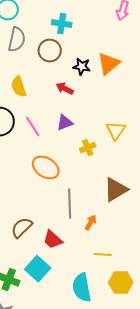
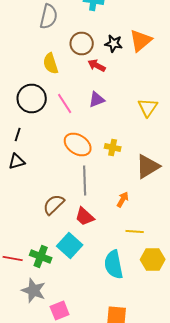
brown circle: (50, 51) -> (82, 44), moved
yellow cross: (88, 148) -> (113, 148), moved, turned 35
gray line: (70, 204) -> (85, 180), moved

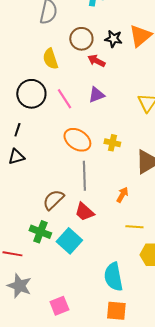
green cross: (41, 256) -> (40, 232), moved
cyan semicircle: (114, 264) -> (113, 277), moved
gray star: (34, 290) -> (19, 286), moved

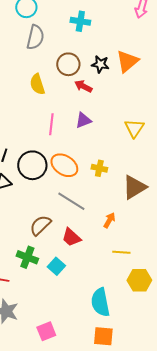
black circle: (31, 94) -> (32, 165), moved
pink line: (64, 99) -> (51, 124), turned 40
gray line: (84, 176) -> (71, 201), turned -56
cyan square: (69, 241) -> (56, 266), size x0.7

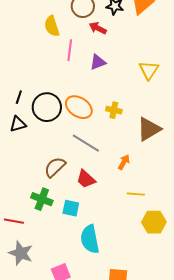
pink line: (51, 124) -> (70, 50), moved
cyan square: (56, 266) -> (71, 208), turned -30
cyan semicircle: (100, 302) -> (90, 239), moved

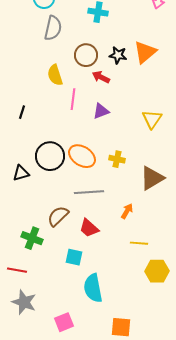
black line: (19, 97) -> (22, 112), moved
gray line: (86, 143) -> (89, 192), turned -36
green cross: (42, 199) -> (32, 238), moved

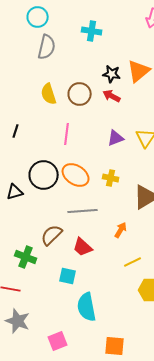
brown circle: (86, 55) -> (80, 94), moved
red arrow: (101, 77) -> (112, 96), moved
pink line: (73, 99) -> (67, 134), moved
purple triangle: (101, 111) -> (116, 138), moved
yellow line: (139, 243) -> (133, 262), turned -30

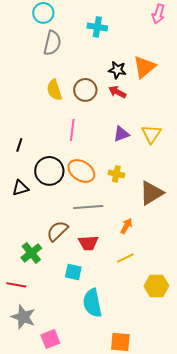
black line: (16, 131) -> (19, 145), moved
red trapezoid: (83, 247) -> (88, 243), turned -45
green cross: (26, 257) -> (31, 253), turned 30
yellow line: (133, 262) -> (125, 258), moved
pink square: (58, 341) -> (50, 339), moved

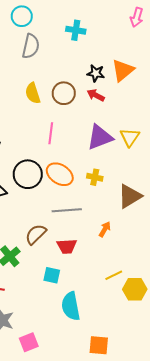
purple triangle: (121, 134) -> (100, 137), size x1.6
yellow line: (125, 258) -> (114, 275), moved

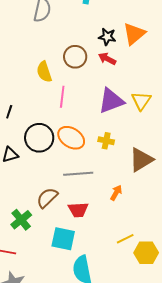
yellow semicircle: (33, 93) -> (44, 72), moved
cyan square: (52, 275) -> (63, 239), size x1.4

